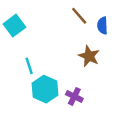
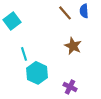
blue semicircle: (102, 26) -> (84, 11), moved
purple cross: (74, 96) -> (70, 87), moved

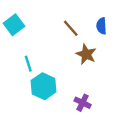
blue semicircle: (84, 11) -> (101, 26), moved
brown line: (65, 13) -> (71, 28), moved

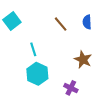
brown star: (86, 54) -> (83, 60), moved
cyan line: (28, 64) -> (33, 49), moved

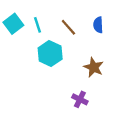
cyan line: (33, 49) -> (37, 25), moved
cyan hexagon: (37, 74) -> (50, 54), moved

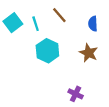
brown line: (68, 27) -> (59, 15), moved
brown star: (94, 67) -> (89, 53), moved

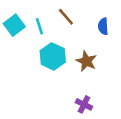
brown star: (89, 53) -> (86, 61), moved

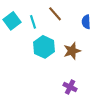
brown star: (86, 61) -> (72, 51), turned 30

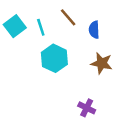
blue semicircle: (86, 22) -> (94, 30), moved
brown star: (72, 51) -> (102, 63), moved, turned 30

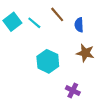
cyan line: (41, 27) -> (34, 23), turned -32
cyan hexagon: (54, 58) -> (48, 61), moved

